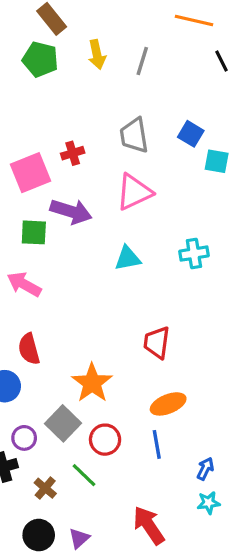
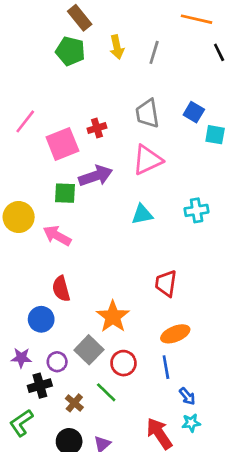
purple arrow: (71, 211) -> (96, 176), turned -36
blue arrow: (205, 469) -> (187, 396), moved, turned 114
cyan star: (209, 503) -> (191, 423), moved

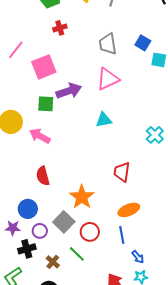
red cross: (97, 128) -> (60, 28), moved
cyan cross: (197, 210) -> (155, 135), moved, turned -36
blue circle: (41, 319) -> (28, 209), moved

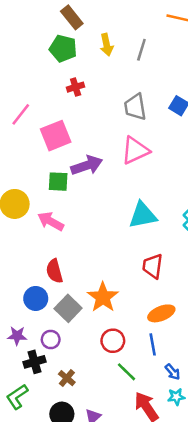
cyan triangle: (104, 120) -> (143, 215), moved, size x1.4
blue circle: (28, 209) -> (36, 298), moved
gray square: (64, 222) -> (68, 308), moved
green line: (77, 254) -> (127, 372), moved

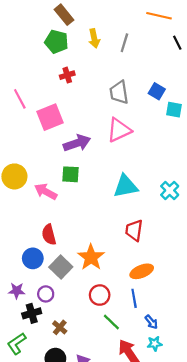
pink line: (21, 114) -> (20, 99), turned -66
green square: (58, 182) -> (71, 174), moved

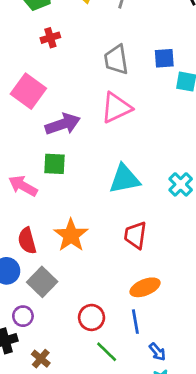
blue square: (157, 91) -> (164, 58), turned -35
pink square: (50, 117) -> (28, 91), turned -32
orange star: (91, 257) -> (71, 235), moved

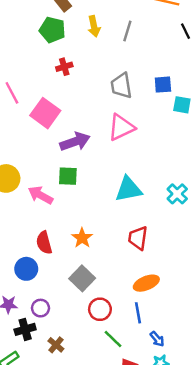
orange star: (71, 235) -> (82, 238), size x0.7
gray square: (42, 282) -> (82, 278), moved

